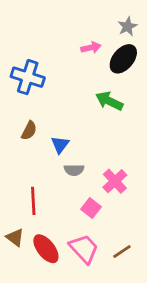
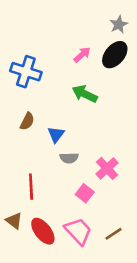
pink arrow: (91, 48) -> (82, 55), moved, turned -30
green arrow: (109, 101) -> (85, 94), moved

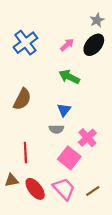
blue cross: (26, 72) -> (25, 43), moved, turned 35
brown semicircle: (27, 121) -> (22, 99), size x1.5
blue triangle: (56, 134) -> (64, 110), moved
pink square: (85, 193) -> (69, 158), size x1.5
brown triangle: (14, 221) -> (12, 180), turned -48

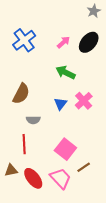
gray star: (97, 20) -> (94, 11), moved
gray semicircle: (56, 129) -> (33, 120), moved
pink cross: (87, 138) -> (84, 101), moved
brown line: (93, 191) -> (84, 167), moved

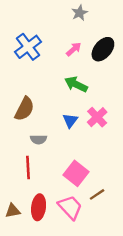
gray star: (94, 11) -> (80, 13), moved
brown triangle: (11, 170) -> (13, 211), moved
red ellipse: (33, 178) -> (39, 207), turned 45

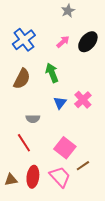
green arrow: (76, 84) -> (52, 73), moved, turned 42
brown semicircle: (24, 109) -> (22, 79), moved
red line: (28, 167) -> (24, 143), turned -30

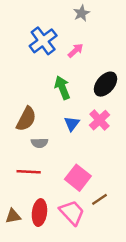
blue cross: (24, 40) -> (43, 41), moved
black ellipse: (88, 42) -> (106, 84), moved
brown semicircle: (22, 79) -> (26, 119), moved
red line: (24, 143) -> (29, 172), turned -54

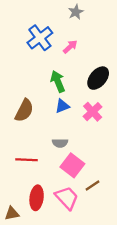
blue triangle: (72, 124) -> (62, 106), moved, turned 32
gray semicircle: (39, 143) -> (60, 143), moved
brown triangle: (13, 216) -> (12, 213), moved

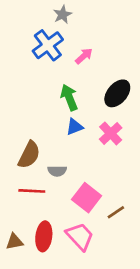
gray star: (76, 12) -> (63, 15), moved
brown semicircle: (24, 111) -> (29, 155), moved
gray semicircle: (60, 143) -> (57, 171), moved
brown line: (93, 186) -> (116, 212), moved
brown triangle: (12, 213) -> (14, 242), moved

